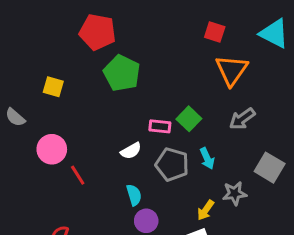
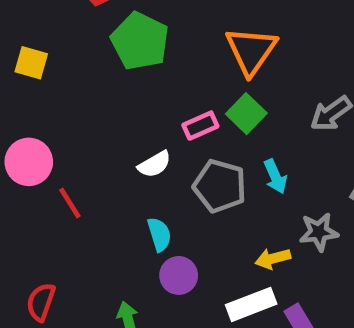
orange triangle: (231, 70) -> (251, 51), moved
pink rectangle: (160, 126) -> (200, 126), turned -30
yellow arrow: (206, 210) -> (273, 259), turned 40

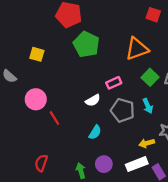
orange triangle: (251, 51) -> (137, 49), turned 35
green square: (246, 114) -> (150, 77), moved
cyan semicircle: (159, 234) -> (95, 132), turned 48
purple circle: (179, 275) -> (104, 164), moved

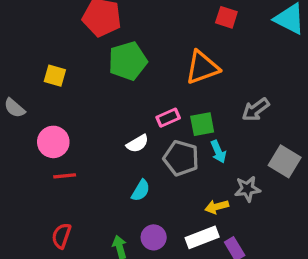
green pentagon: (86, 44) -> (128, 61), turned 30
green square: (150, 77) -> (202, 124), moved, turned 35
red line: (54, 118) -> (65, 176), moved, turned -64

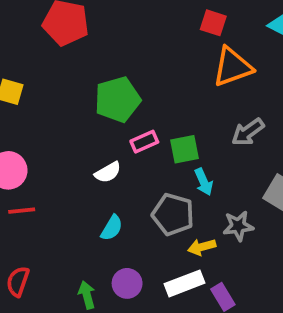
green pentagon: (128, 61) -> (117, 99), moved
orange triangle: (202, 67) -> (232, 67), moved
gray pentagon: (181, 158) -> (173, 214), moved

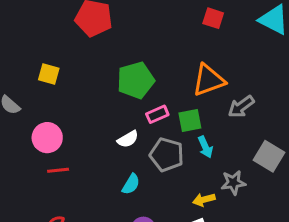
orange triangle: (232, 67) -> (209, 80), moved
gray pentagon: (173, 214) -> (167, 155), moved

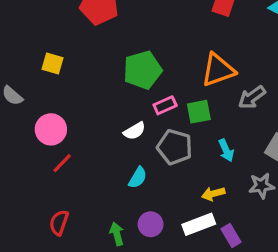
cyan arrow: (205, 147) -> (226, 150), moved
red line: (58, 170) -> (62, 163), turned -40
gray star: (233, 183) -> (261, 186), moved

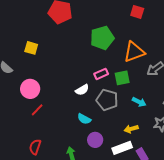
green pentagon: (143, 70) -> (102, 38), moved
cyan arrow: (226, 150) -> (139, 102), turned -40
cyan semicircle: (138, 178) -> (84, 119), turned 88
purple circle: (151, 224) -> (95, 140), moved

